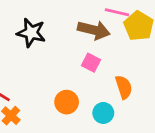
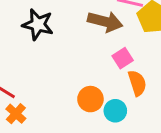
pink square: (91, 63) -> (123, 58), moved, turned 30
orange circle: (67, 102) -> (90, 99), moved

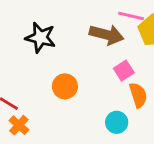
orange circle: (90, 99) -> (65, 86), moved

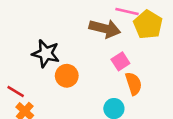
black star: (40, 38) -> (46, 53), moved

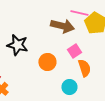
orange circle: (67, 76) -> (47, 62), moved

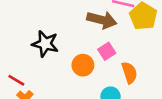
pink square: (74, 51) -> (107, 51), moved

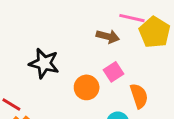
brown arrow: (102, 20) -> (108, 36), size x0.7

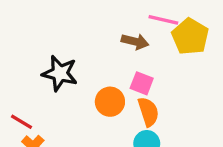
pink square: (113, 72) -> (142, 83), turned -36
orange semicircle: (139, 96) -> (148, 112), moved

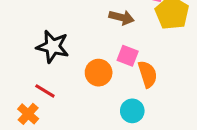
orange semicircle: (148, 112) -> (148, 74), moved
red line: (21, 122) -> (45, 91), moved

